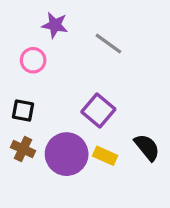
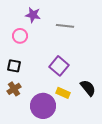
gray line: (108, 44) -> (65, 26), turned -30
brown cross: (23, 149) -> (14, 89), turned 32
purple circle: (67, 154) -> (43, 106), moved

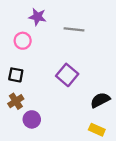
black semicircle: (88, 88) -> (100, 100), turned -78
yellow rectangle: (63, 93) -> (97, 130), moved
purple circle: (43, 106) -> (32, 119), moved, size x0.6

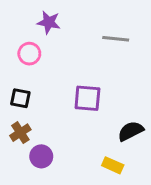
gray line: (74, 29) -> (116, 39), moved
purple square: (67, 75) -> (87, 98), turned -35
yellow rectangle: (97, 130) -> (113, 165), moved

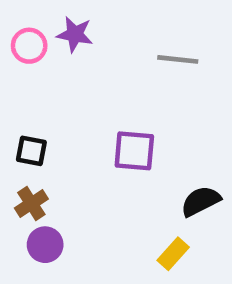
pink circle: (29, 54) -> (29, 46), moved
purple circle: (41, 156) -> (45, 245), moved
yellow rectangle: (113, 165) -> (173, 254), turned -72

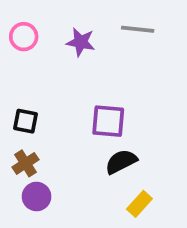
purple star: (75, 34) -> (81, 42), moved
gray line: (178, 59) -> (138, 29), moved
black semicircle: (201, 201) -> (121, 162), moved

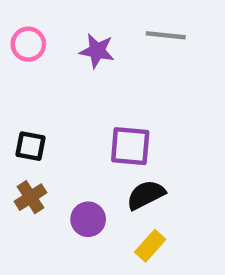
purple circle: (37, 197) -> (88, 219), moved
yellow rectangle: (139, 204) -> (150, 246), moved

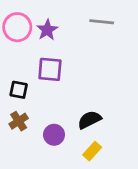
pink circle: (28, 44) -> (17, 27), size x1.4
purple star: (97, 51) -> (47, 30), moved, turned 30
purple square: (130, 146) -> (50, 69), moved

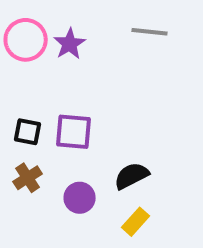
purple square: (50, 69) -> (74, 132), moved

